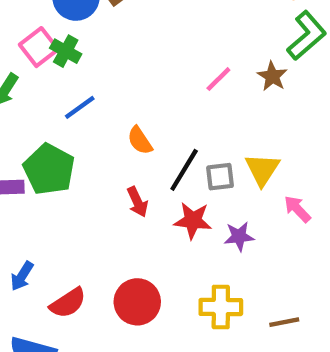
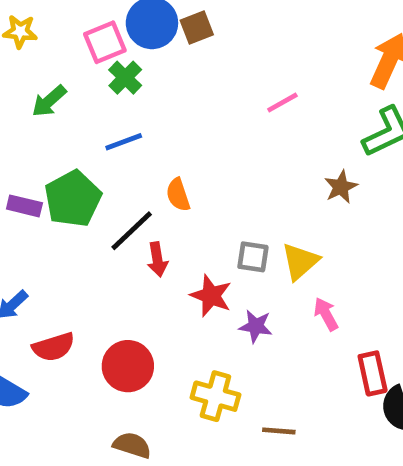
pink square: (39, 47) -> (105, 42), moved
brown star: (272, 76) -> (341, 187), moved
pink line: (218, 79) -> (282, 103), moved
black line: (184, 170) -> (132, 231), moved

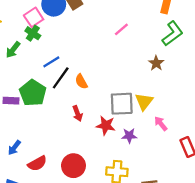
green cross: (125, 78) -> (33, 33), moved
black line: (132, 231) -> (61, 78), moved
gray square: (253, 257) -> (122, 104), size x1.6

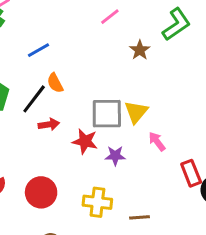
blue line: (51, 62) -> (38, 50), moved
brown star: (156, 63) -> (140, 50), moved
black line: (61, 78) -> (34, 99), moved
red arrow: (78, 113) -> (49, 124), turned -80

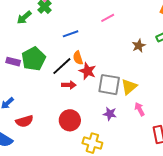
pink line: (110, 17) -> (108, 18), moved
red star: (85, 141) -> (88, 71), moved
red circle: (41, 192) -> (70, 120), moved

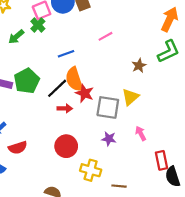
orange semicircle: (78, 58) -> (74, 79), size x1.6
yellow triangle: (129, 87) -> (130, 97), moved

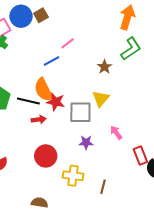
blue line: (66, 54) -> (52, 61), moved
black line: (57, 88) -> (28, 101), turned 65
brown line: (119, 186) -> (103, 187), turned -72

